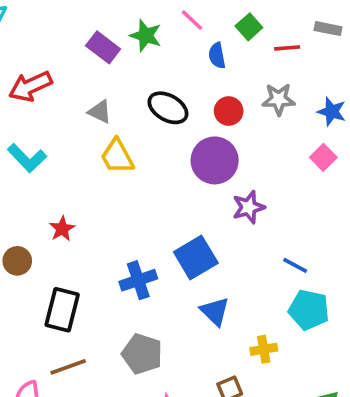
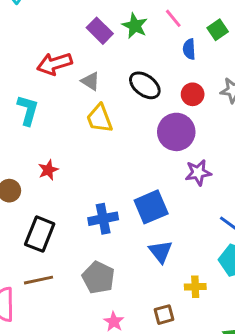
red arrow: (30, 86) -> (54, 64), moved
cyan L-shape: (27, 158) -> (28, 110), turned -128

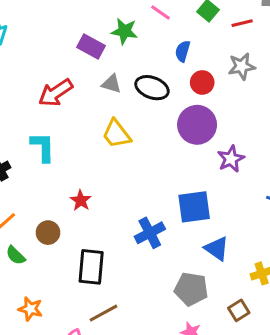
blue semicircle: (189, 49) -> (183, 51), moved, turned 36
gray triangle: (90, 81) -> (111, 84), moved
blue square: (151, 207) -> (194, 207), turned 32
gray pentagon: (98, 278) -> (191, 289), moved

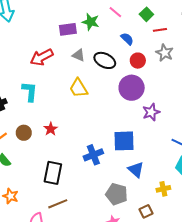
red line: (242, 23) -> (160, 30), moved
purple rectangle: (91, 46) -> (68, 29), turned -42
blue semicircle: (183, 51) -> (127, 39), turned 112
gray star: (242, 66) -> (165, 53), turned 30
brown circle: (48, 233) -> (24, 133), moved

